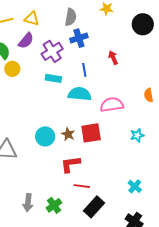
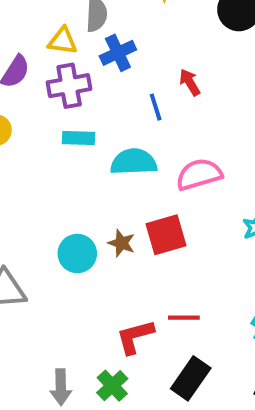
yellow triangle: (32, 19) -> (63, 41), moved
purple cross: (52, 51) -> (69, 86), turned 30
blue line: (84, 70) -> (156, 107), moved
red L-shape: (70, 164) -> (135, 337), moved
red line: (82, 186) -> (184, 318), moved

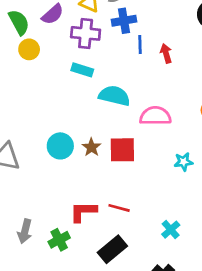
blue line: (156, 107) -> (140, 45), moved

